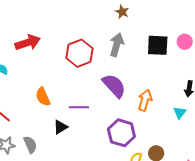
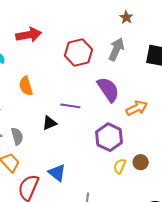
orange semicircle: (43, 97) -> (26, 86), moved
orange arrow: (145, 100) -> (137, 108), turned 40

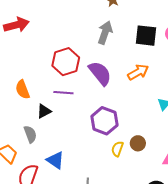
red hexagon: (78, 53) -> (66, 62), moved
orange semicircle: (26, 86) -> (23, 90), moved
orange arrow: (137, 108) -> (138, 72), moved
gray semicircle: (17, 136) -> (30, 134), moved

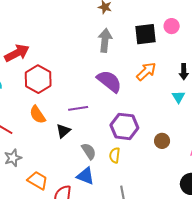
red hexagon: (66, 62) -> (38, 79), moved
gray semicircle: (30, 134) -> (89, 151), moved
yellow semicircle: (117, 149) -> (115, 155), moved

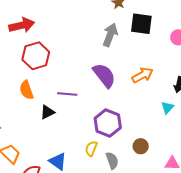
black square: (145, 34) -> (141, 24), moved
gray semicircle: (89, 151) -> (112, 161), moved

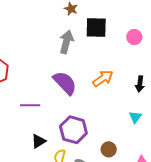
cyan triangle: (167, 108) -> (135, 117), moved
black triangle: (47, 112) -> (39, 141), moved

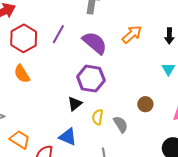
purple line: (30, 105) -> (58, 34), moved, turned -54
purple hexagon: (73, 130) -> (91, 79), moved

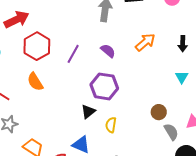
purple line: (58, 34) -> (73, 54), moved
purple semicircle: (95, 43) -> (108, 51), size x0.6
gray semicircle: (121, 124) -> (171, 132), moved

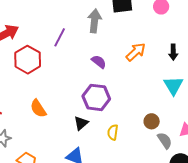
purple line: (73, 54) -> (60, 37), moved
cyan triangle: (182, 77) -> (173, 86), size x1.5
orange semicircle: (35, 82) -> (38, 108), moved
yellow semicircle: (111, 125) -> (113, 132), moved

